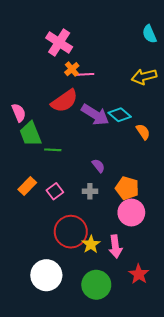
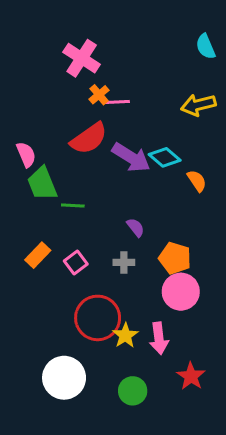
green circle: (96, 285) -> (133, 391), size x0.7

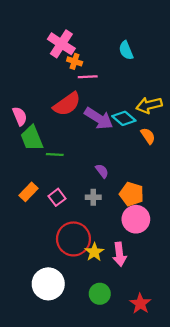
cyan semicircle: (206, 47) -> (126, 50), moved
orange cross: (99, 95) -> (75, 61), moved, turned -32
yellow arrow: (198, 105) -> (149, 105), moved
red star: (191, 376) -> (140, 304), moved

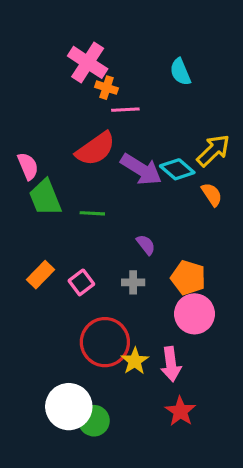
yellow arrow: (149, 105) -> (213, 150), turned 150
green line: (55, 155) -> (92, 213), moved
green circle: (100, 294) -> (94, 421), moved
red star: (140, 304) -> (180, 411), moved

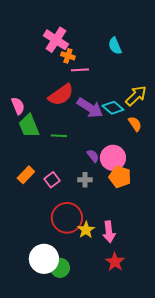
pink circle: (194, 314) -> (113, 158), moved

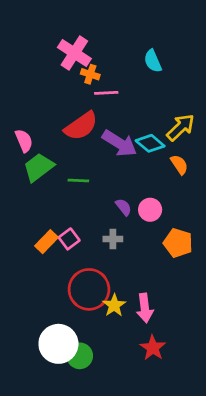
green trapezoid: (29, 126) -> (39, 167), turned 75
pink circle: (113, 158) -> (150, 210), size x0.7
orange rectangle: (26, 175) -> (46, 242), moved
orange pentagon: (120, 177) -> (178, 243), moved

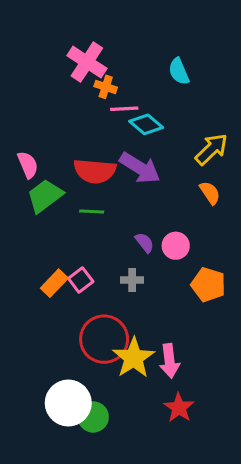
red semicircle: (81, 126) -> (95, 171), moved, turned 40
cyan diamond: (150, 143) -> (146, 124), moved
yellow star: (114, 305) -> (134, 358), size x1.5

